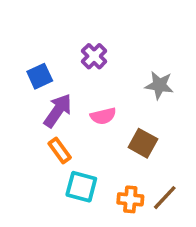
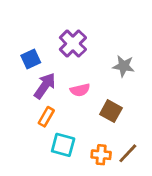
purple cross: (94, 56) -> (73, 44), size x1.4
orange rectangle: (60, 150) -> (46, 117), turned 66

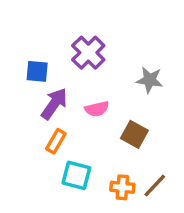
blue square: (31, 59) -> (37, 71), turned 30

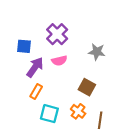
pink semicircle: (97, 109) -> (59, 61), moved
brown line: (155, 186) -> (100, 120), turned -35
orange cross: (122, 187) -> (78, 111), moved, turned 32

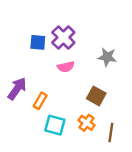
blue square: (24, 46) -> (38, 42), moved
purple arrow: (35, 67) -> (17, 89), moved

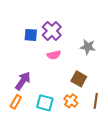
purple arrow: (17, 89) -> (23, 81), moved
orange rectangle: (40, 101) -> (16, 102), moved
brown line: (111, 133) -> (96, 101), moved

